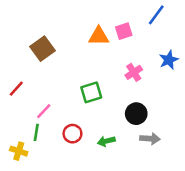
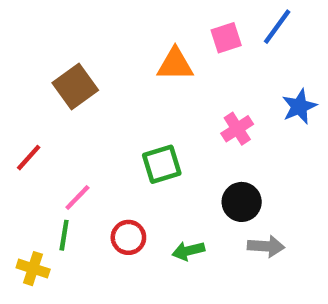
pink square: (124, 31) -> (226, 38), moved

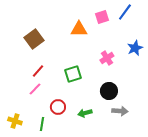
red line: (29, 158) -> (38, 71), moved
green line: (64, 235) -> (42, 124), moved

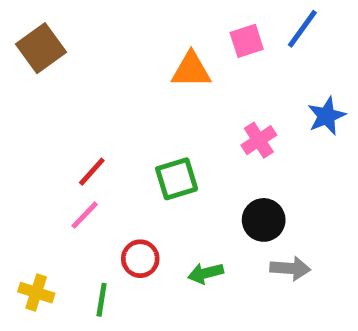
brown square: (34, 39) -> (41, 48), moved

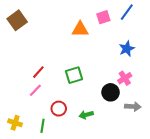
blue star: (327, 116) -> (127, 49), moved
pink cross: (259, 140) -> (125, 78), moved
gray arrow: (290, 268) -> (133, 107), moved

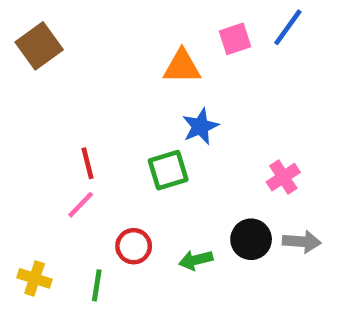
blue star: (127, 49) -> (200, 126), moved
red line: (38, 72) -> (88, 163), turned -56
black circle: (111, 92) -> (251, 239), moved

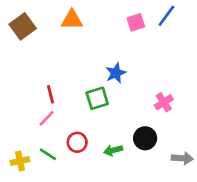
orange triangle: (182, 67) -> (72, 20), moved
gray arrow: (302, 242) -> (182, 158), moved
yellow cross: (35, 278) -> (20, 161), turned -30
green line: (97, 285) -> (48, 154), moved, turned -66

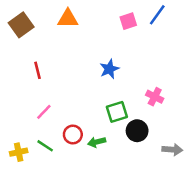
red line: (51, 94) -> (38, 70), moved
green square: (97, 98) -> (117, 112), moved
pink cross: (164, 102) -> (155, 97), turned -30
green arrow: (113, 150) -> (97, 142), moved

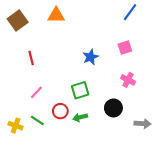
pink square: (128, 21) -> (125, 48), moved
green square: (117, 112) -> (80, 90), moved
yellow cross: (19, 152) -> (16, 126), turned 32

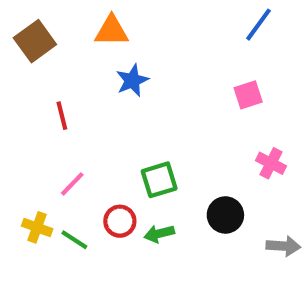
blue star: (91, 57) -> (132, 80), moved
pink cross: (128, 80) -> (271, 163), moved
yellow cross: (16, 126) -> (37, 227), moved

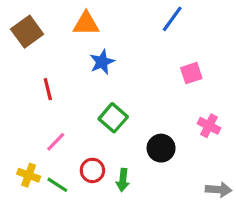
blue line: (259, 25) -> (172, 19), moved
green square: (159, 180) -> (113, 118), moved, turned -32
black circle: (225, 215) -> (161, 148), moved
green arrow: (159, 234) -> (123, 180), turned -70

